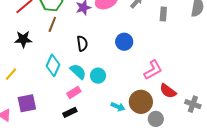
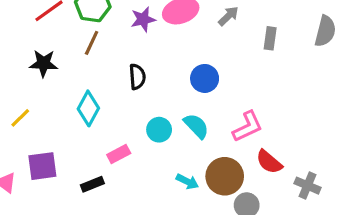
cyan semicircle: (78, 71) -> (196, 126), moved
black rectangle: (70, 112) -> (92, 184), moved

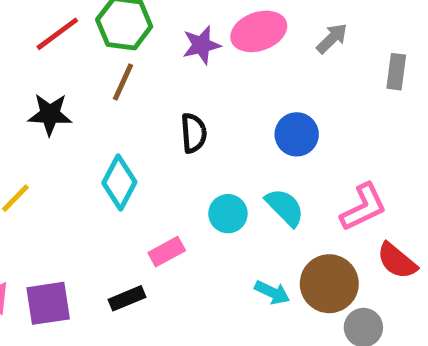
purple square: (42, 166) -> (48, 303), moved

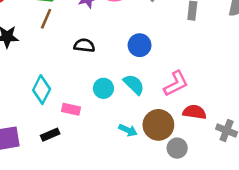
black semicircle: (194, 133) -> (84, 45), turned -78
cyan diamond: (119, 182) -> (42, 90), moved
pink rectangle: (167, 252) -> (71, 109), turned 42
red semicircle: (397, 261) -> (194, 112), turned 150

